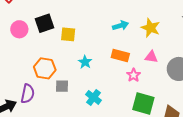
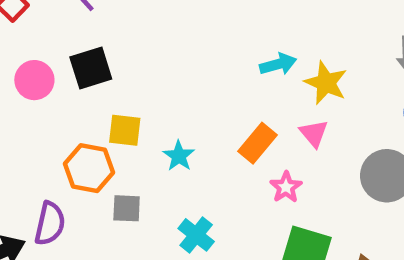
cyan arrow: (121, 26) -> (278, 64), moved
yellow square: (68, 34) -> (125, 130), moved
orange rectangle: (120, 56) -> (258, 143), turned -66
pink triangle: (151, 57) -> (314, 133), moved, turned 40

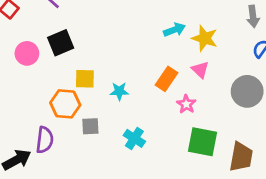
cyan star: (179, 156) -> (119, 91), turned -30

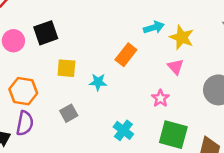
orange rectangle: (166, 79) -> (126, 55), moved
orange hexagon: (65, 104) -> (23, 91), moved
gray square: (90, 126) -> (69, 113), turned -30
cyan cross: (134, 138) -> (123, 130), moved

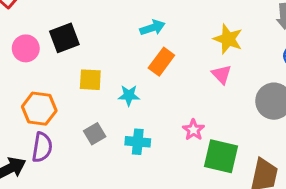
cyan arrow: (154, 27) -> (152, 28), moved
pink star: (160, 98) -> (193, 130), moved
cyan cross: (123, 130) -> (138, 142), moved, turned -30

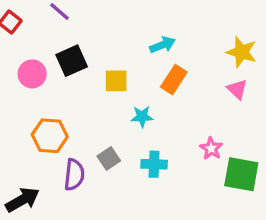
yellow square: (90, 80) -> (116, 81), moved
purple semicircle: (42, 147) -> (74, 175), moved

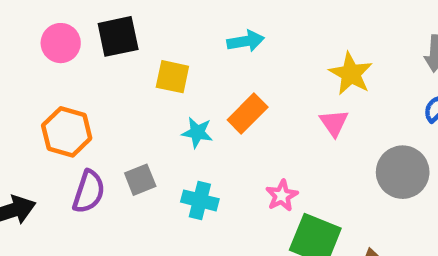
orange rectangle: (174, 80) -> (248, 114), moved

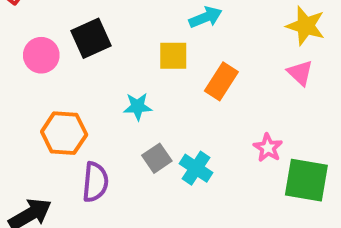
yellow square: (172, 77) -> (173, 56), moved
cyan star: (197, 132) -> (138, 107), moved
gray square: (140, 180) -> (157, 158), moved
cyan cross: (200, 200) -> (196, 168), turned 32

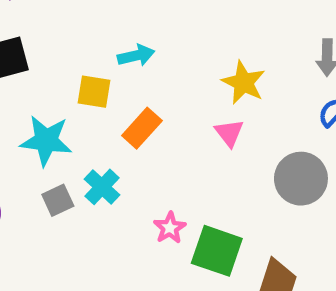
cyan star: (138, 107) -> (46, 141), size x1.6
pink star: (268, 148) -> (170, 228), moved
cyan cross: (196, 168) -> (102, 187), moved

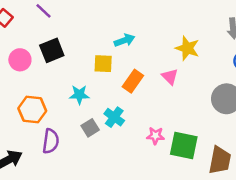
pink triangle: (229, 133) -> (170, 77), moved
cyan star: (46, 141) -> (79, 95), size x0.7
pink star: (170, 228) -> (155, 136), turned -30

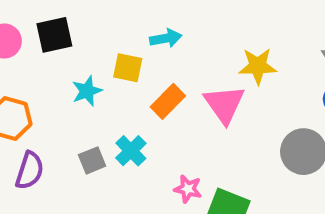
yellow star: (187, 48) -> (258, 66), turned -30
pink triangle: (170, 77) -> (224, 104), size x1.6
cyan star: (79, 95) -> (87, 91), moved, turned -30

